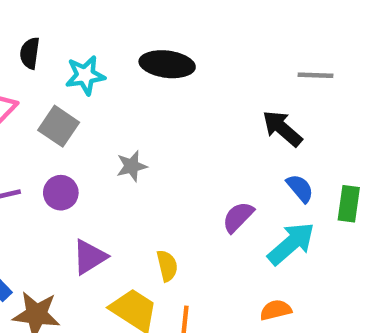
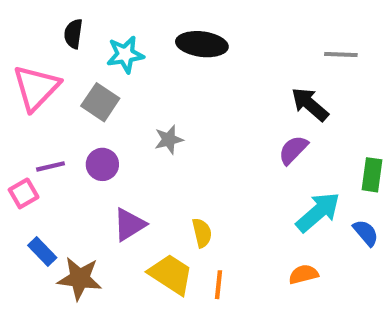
blue semicircle: (300, 188) -> (366, 233), moved
purple semicircle: (238, 217) -> (293, 150), moved

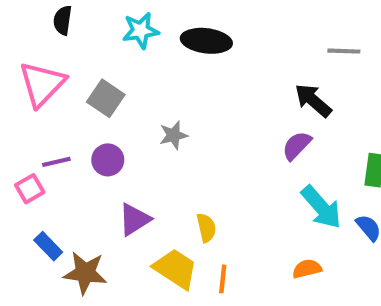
black semicircle: (73, 34) -> (63, 20), moved
cyan star: (125, 55) -> (141, 31), moved
cyan arrow: (318, 212) -> (321, 207), turned 90

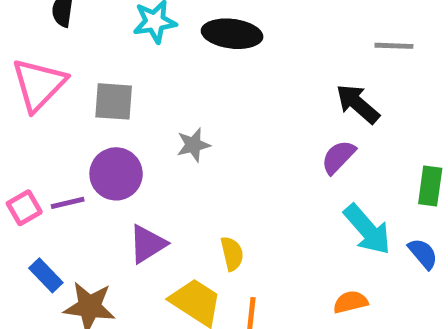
gray square: (106, 98) -> (114, 101), turned -30
purple circle: (108, 160) -> (116, 174), size x1.4
purple line: (56, 162) -> (68, 203), moved

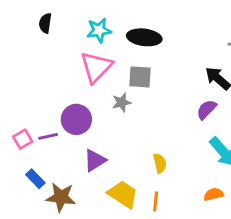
pink triangle: (39, 84) -> (96, 67), moved
gray square: (114, 101) -> (140, 77), moved
yellow semicircle: (232, 254) -> (160, 163), moved

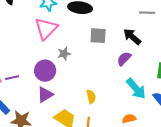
gray square: (140, 77) -> (98, 36), moved
purple circle: (76, 119) -> (45, 71), moved

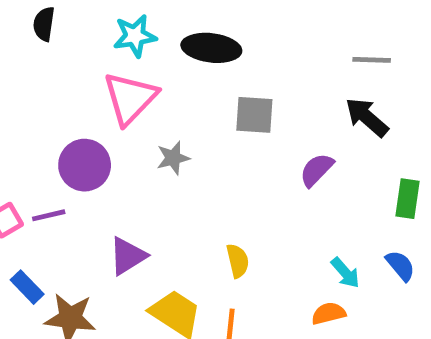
black arrow: (132, 37) -> (367, 117), moved
purple circle: (45, 71) -> (85, 165), moved
cyan arrow: (136, 89) -> (345, 273), moved, size x0.6

